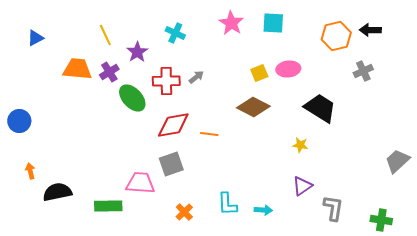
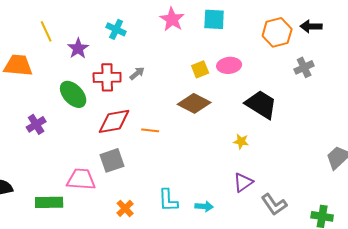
purple cross: (109, 72) -> (36, 124), moved
gray L-shape: (333, 208) -> (274, 204), turned 136

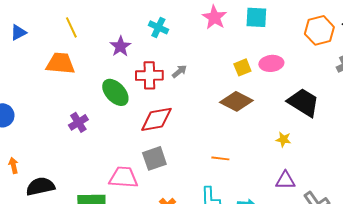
yellow line: (46, 31) -> (71, 27), moved
orange line: (150, 130) -> (220, 158), moved
purple triangle: (243, 182) -> (285, 180), turned 35

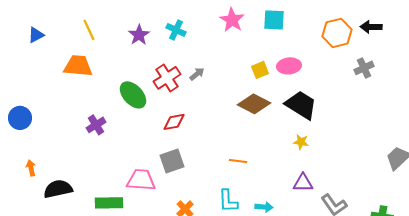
purple star: (120, 46) -> (139, 35), moved
red cross: (149, 75) -> (167, 78), turned -32
black trapezoid: (303, 102) -> (301, 105), moved
red diamond: (156, 119) -> (174, 122), size x0.7

